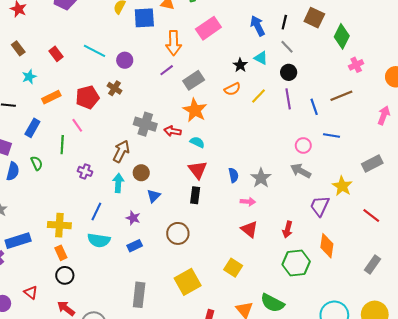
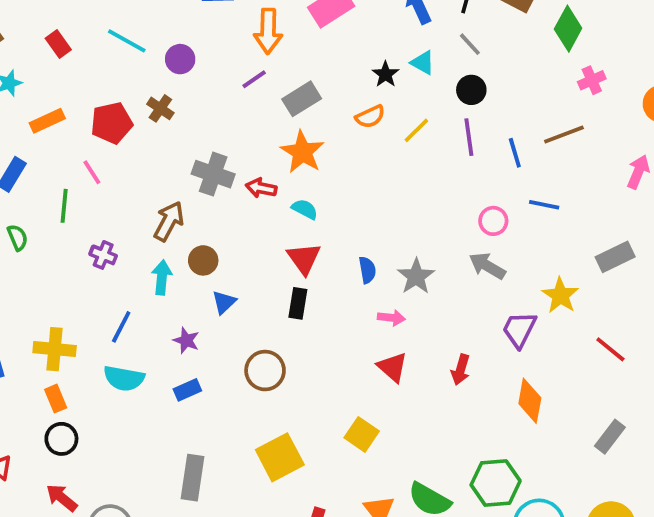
green hexagon: (296, 263) -> (496, 483), moved

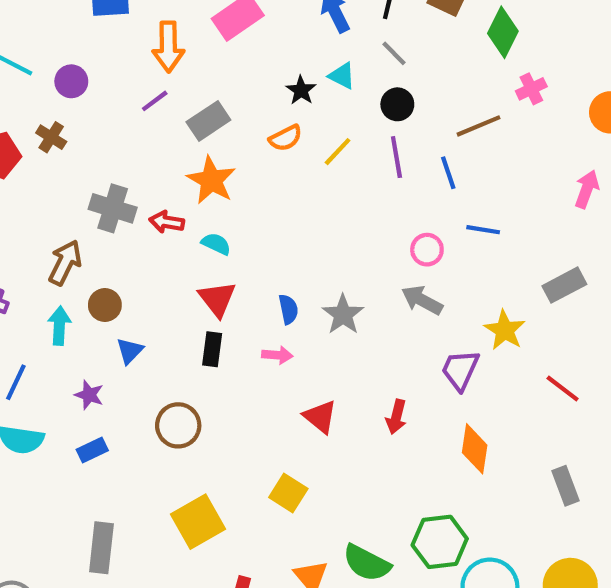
brown line: (564, 135) -> (478, 126), moved
pink arrow: (391, 318) -> (277, 355), moved
gray rectangle: (610, 437) -> (565, 486), turned -56

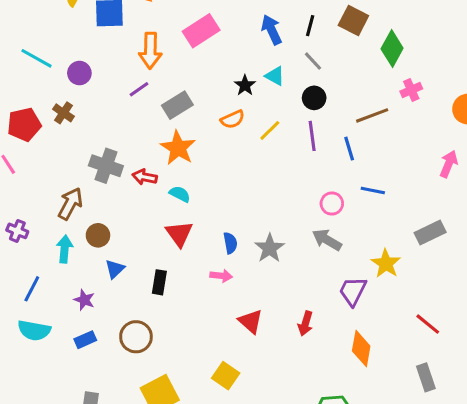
black rectangle: (212, 349) -> (159, 282), moved
red line: (563, 388) -> (428, 324), moved
brown circle: (178, 425) -> (136, 337), moved

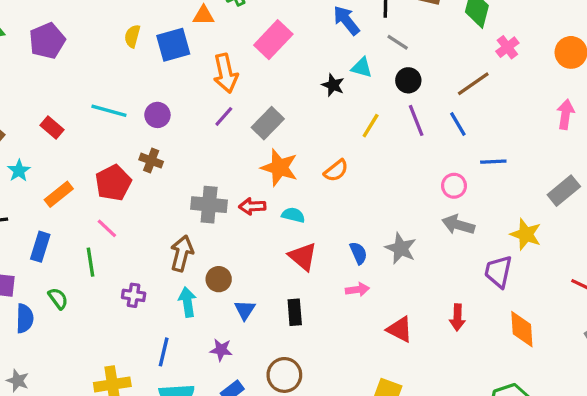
orange semicircle: (233, 119) -> (336, 171), moved

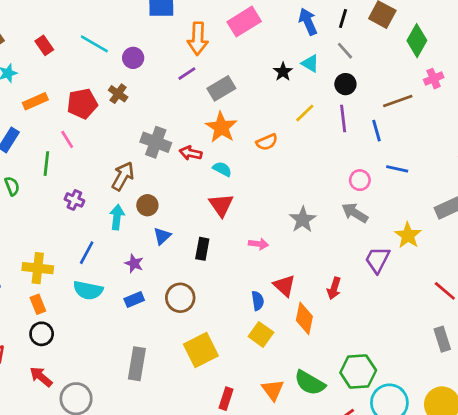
blue semicircle: (358, 253) -> (258, 301), moved
orange diamond: (522, 329) -> (304, 318), moved

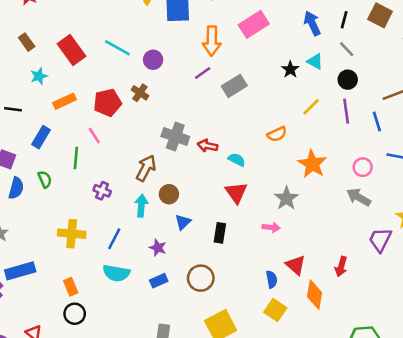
red rectangle: (44, 45) -> (72, 50), size x1.6
orange star: (221, 127) -> (312, 164), moved
gray star: (303, 220) -> (286, 198), moved
yellow cross: (38, 268) -> (72, 234), moved

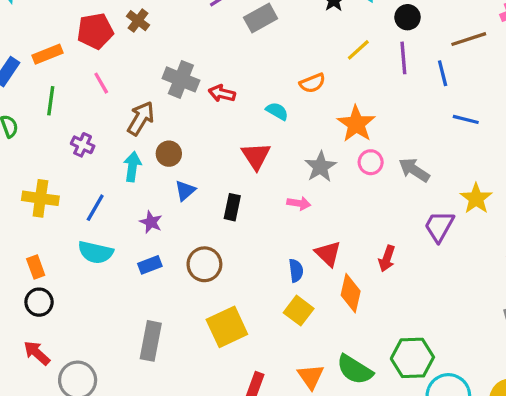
orange rectangle: (64, 101) -> (47, 54), moved
pink line: (94, 136) -> (101, 83), moved
cyan semicircle: (237, 160) -> (277, 111), moved
pink circle: (363, 167) -> (371, 162), moved

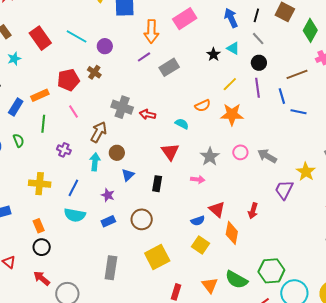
blue line: (466, 119) -> (298, 112), moved
orange star: (356, 124) -> (232, 114), moved, turned -30
blue semicircle: (296, 271) -> (198, 221), turned 80

